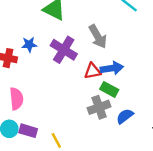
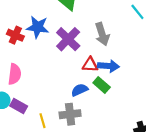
blue star: (29, 44) -> (38, 27), size x1.5
gray cross: (99, 107) -> (70, 114), moved
blue semicircle: (125, 116) -> (80, 90), moved

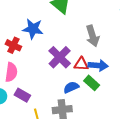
red cross: (15, 35) -> (13, 45), moved
purple cross: (68, 39) -> (60, 57), moved
purple rectangle: (19, 106) -> (22, 95), moved

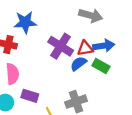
gray arrow: (93, 36) -> (91, 15), turned -45
blue semicircle: (71, 87) -> (78, 64), moved

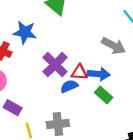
gray arrow: (91, 15) -> (114, 46), moved
green rectangle: (101, 66) -> (104, 95), moved

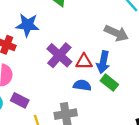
blue arrow: (99, 74) -> (103, 62), turned 100
blue semicircle: (69, 86) -> (82, 85), moved, turned 36

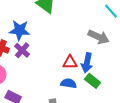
purple cross: (59, 55) -> (22, 50), moved, size x0.7

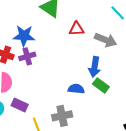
purple cross: (22, 50) -> (27, 56), turned 35
red triangle: (70, 62) -> (77, 29), moved

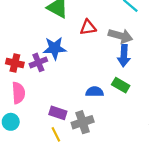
blue star: (24, 36) -> (55, 48), moved
blue arrow: (95, 67) -> (124, 56), moved
purple rectangle: (20, 105) -> (58, 113), moved

